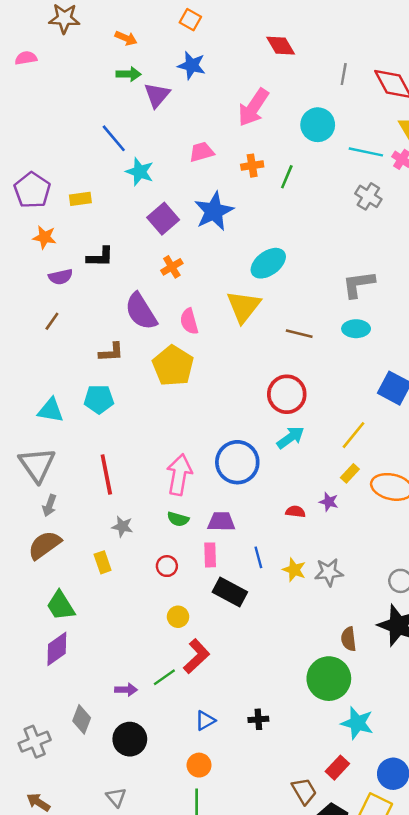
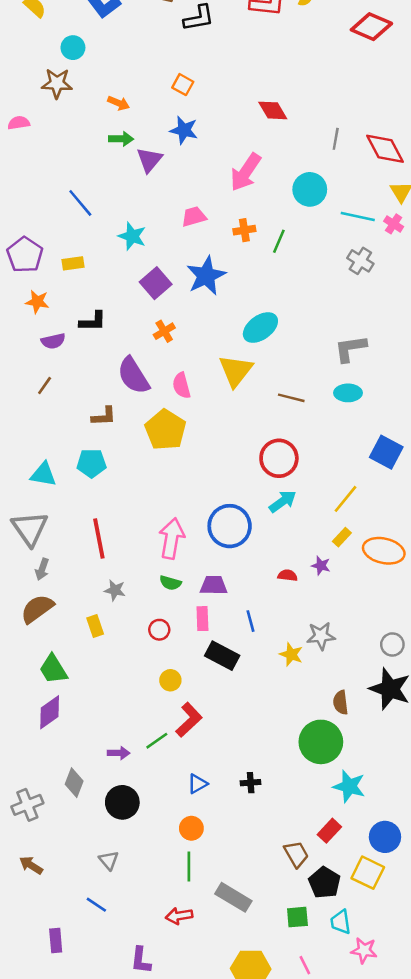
blue line: (114, 138) -> (80, 203), moved
yellow star: (294, 570) -> (291, 654), moved

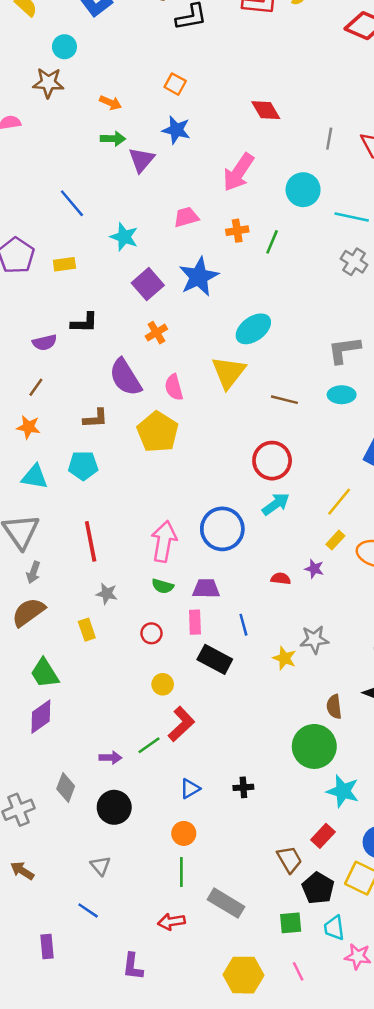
orange star: (37, 302) -> (28, 427), moved

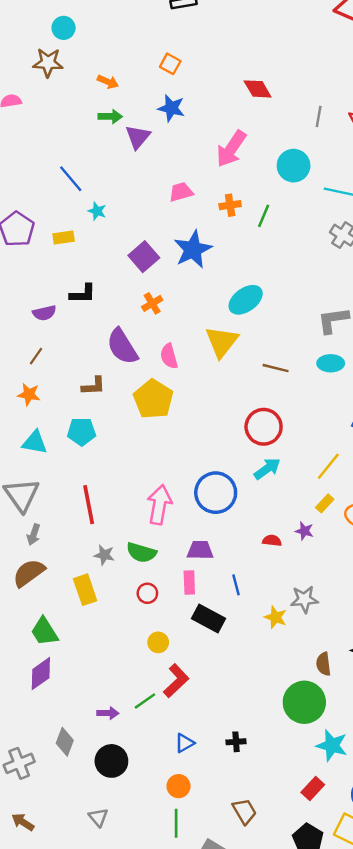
cyan star: (124, 237) -> (97, 211), moved, size x0.7
green semicircle: (163, 586) -> (141, 553), moved, size x1.4
yellow rectangle: (87, 630) -> (85, 590), size x1.4
brown trapezoid: (289, 860) -> (244, 811), moved

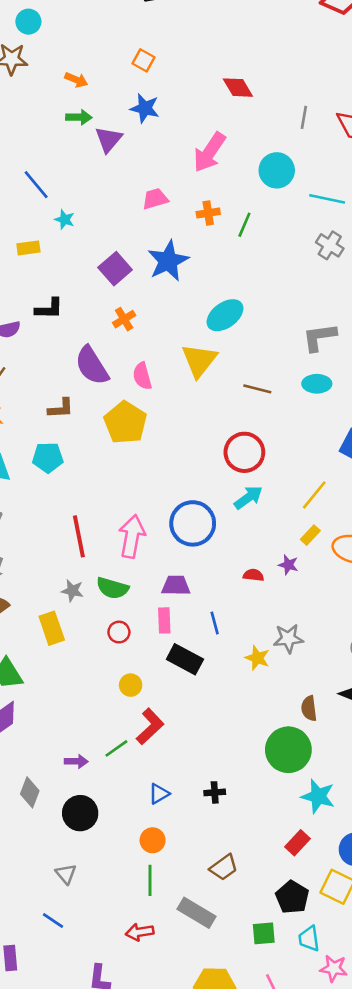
red line: (89, 505) -> (79, 536), moved
brown trapezoid: (244, 811) -> (224, 867), turned 84

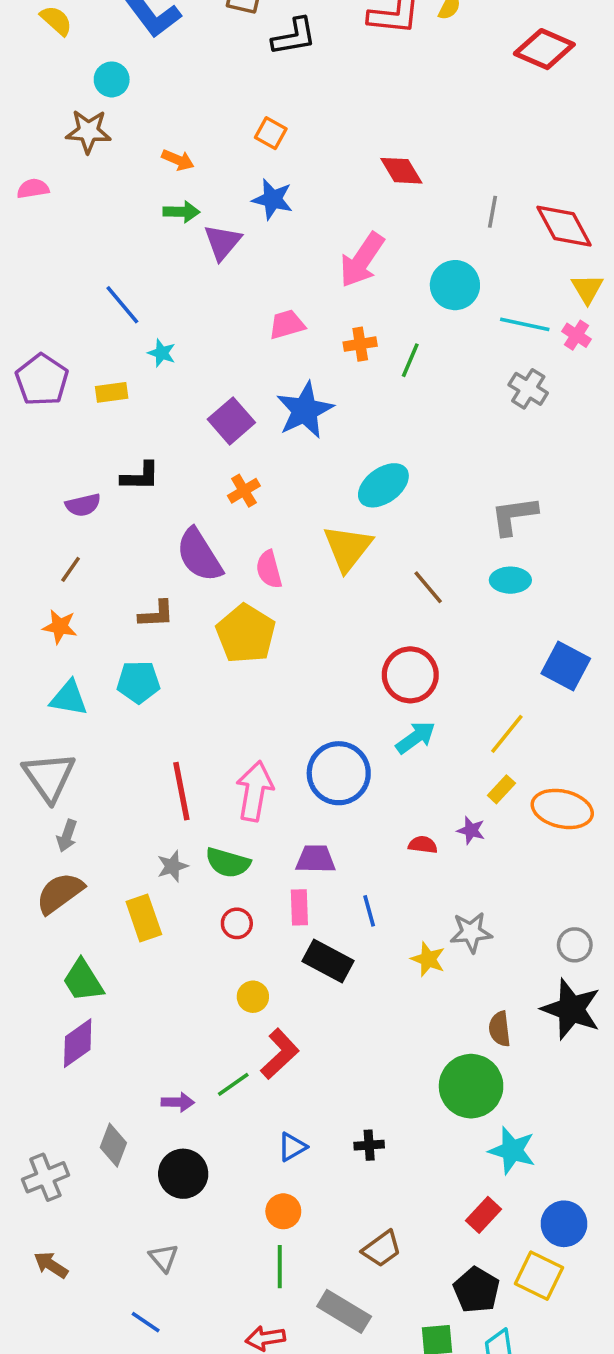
brown line: (257, 389) -> (428, 587), turned 36
gray star: (72, 591) -> (172, 866), turned -30

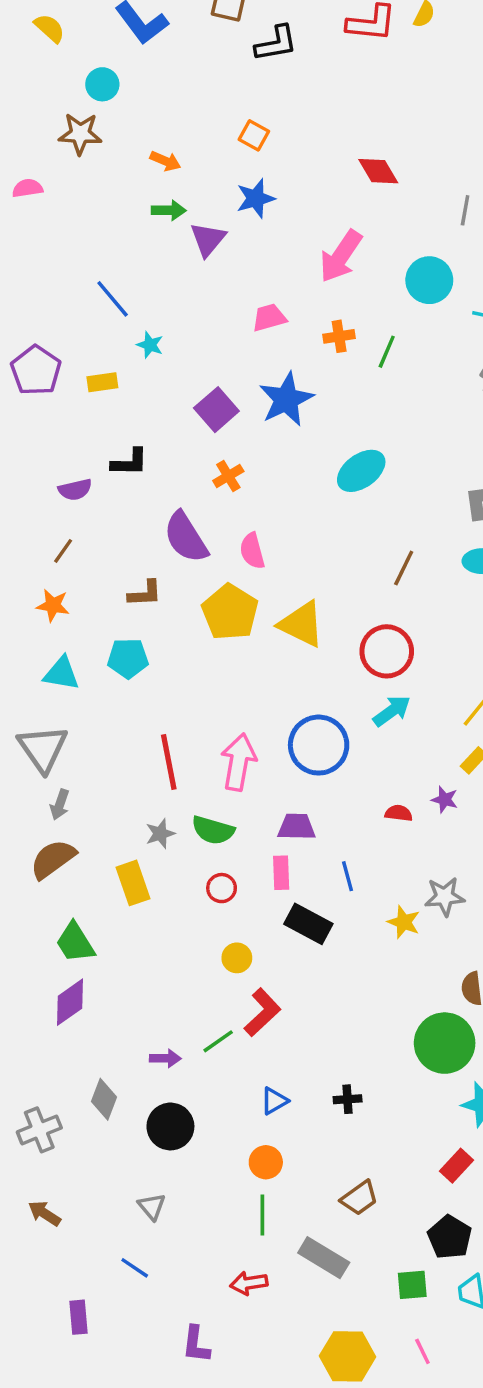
blue star: (273, 199) -> (256, 198), turned -30
yellow triangle: (348, 548) -> (302, 624), moved, turned -42
brown line: (428, 587) -> (404, 568), turned 66

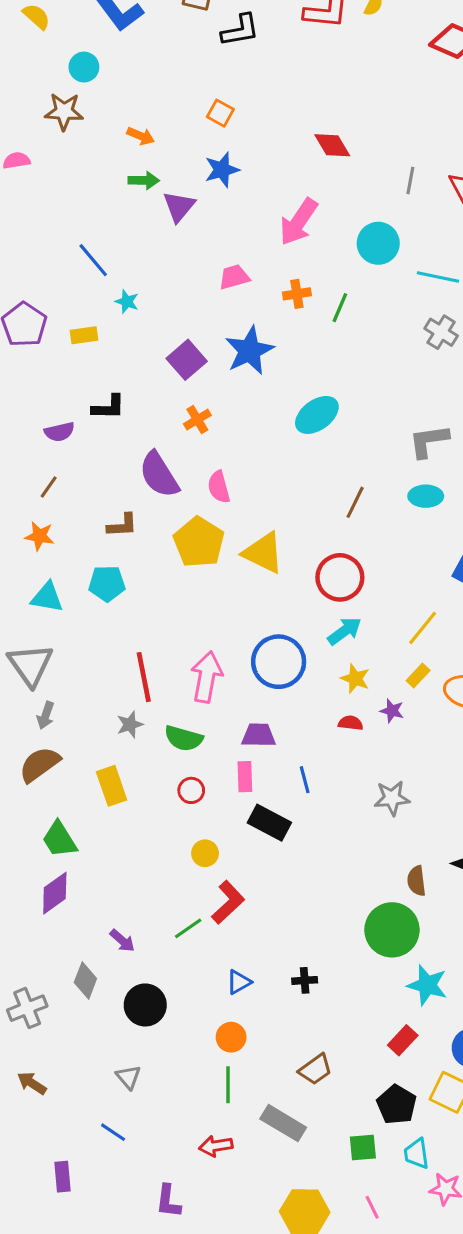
gray star: (160, 834) -> (130, 725), moved
yellow star: (404, 922) -> (355, 679), moved
purple arrow: (165, 1058) -> (122, 941), moved, turned 40

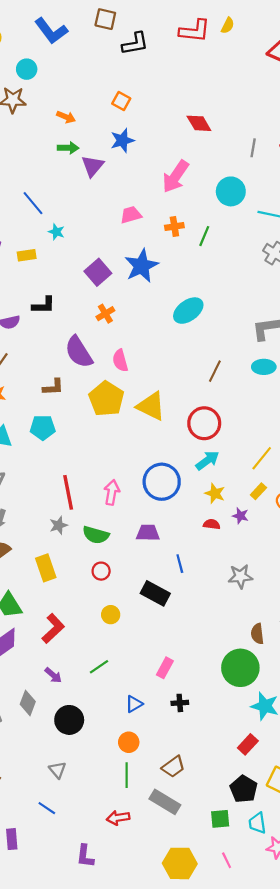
pink arrow: (207, 677) -> (112, 492), size x0.7
pink rectangle: (245, 777) -> (165, 668), moved, turned 30
red L-shape: (228, 902) -> (53, 628), moved
brown trapezoid: (315, 1069) -> (173, 767), moved

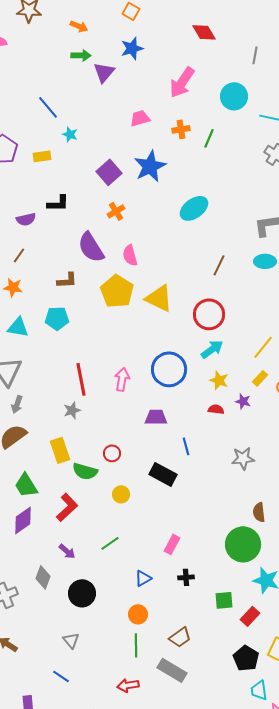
green semicircle: (96, 535) -> (85, 471), moved
green square: (220, 819) -> (224, 600), moved

